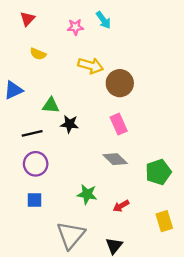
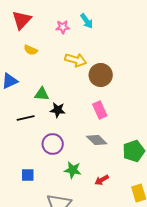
red triangle: (27, 19) -> (22, 20), size x1.5
purple circle: (36, 164) -> (53, 144), moved

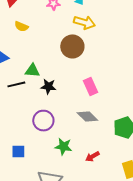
yellow arrow: (76, 60) -> (84, 22), moved
brown circle: (101, 75) -> (72, 46), moved
black line: (26, 118) -> (16, 84), moved

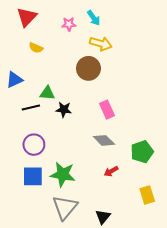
purple circle: (43, 121) -> (34, 145), moved
green star: (63, 147) -> (63, 174), moved, size x1.4
blue square: (18, 152) -> (33, 176), size x1.5
red arrow: (92, 157) -> (111, 171), moved

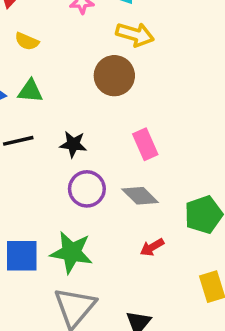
green triangle: (47, 93) -> (30, 91), moved
purple circle: (34, 145) -> (87, 189), moved

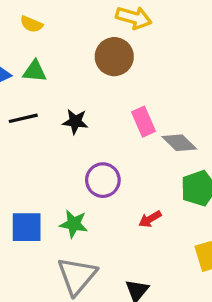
purple circle: (87, 189) -> (103, 180), moved
gray diamond: (140, 196) -> (179, 143), moved
green star: (71, 252) -> (74, 224), size x0.7

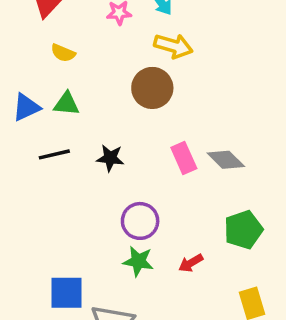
gray diamond: (179, 143) -> (226, 160), moved
green star: (74, 224) -> (138, 261), moved
blue square: (27, 227) -> (67, 293), moved

